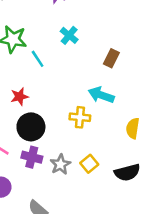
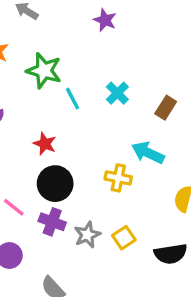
cyan cross: (69, 35) -> (117, 93), moved
red star: (19, 97) -> (45, 144), turned 30

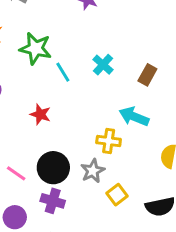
black circle: (55, 184) -> (53, 168), moved
purple cross: (52, 222) -> (53, 201), moved
gray star: (87, 235) -> (93, 171), moved

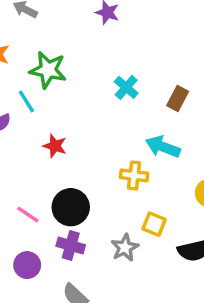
cyan line: (63, 72) -> (26, 102), moved
gray star: (93, 171) -> (125, 248), moved
yellow square: (117, 195) -> (154, 224), moved, turned -30

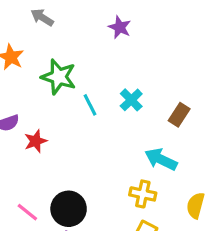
cyan line: (26, 102) -> (90, 105), moved
red star: (55, 146) -> (36, 141), moved, turned 30
yellow cross: (134, 175) -> (143, 194), moved

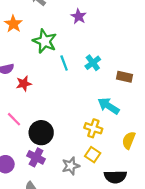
purple star: (120, 27) -> (79, 16), moved
brown rectangle: (179, 115) -> (124, 77), turned 63
pink line: (27, 212) -> (14, 119), moved

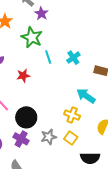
purple star: (79, 16) -> (41, 14), moved
red star: (24, 84) -> (23, 76), moved
gray star: (71, 166) -> (49, 137), moved

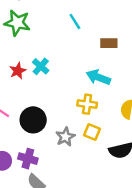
cyan line: (48, 57) -> (75, 21), moved
cyan cross: (73, 58) -> (41, 66), moved
purple cross: (21, 139) -> (28, 159), moved

